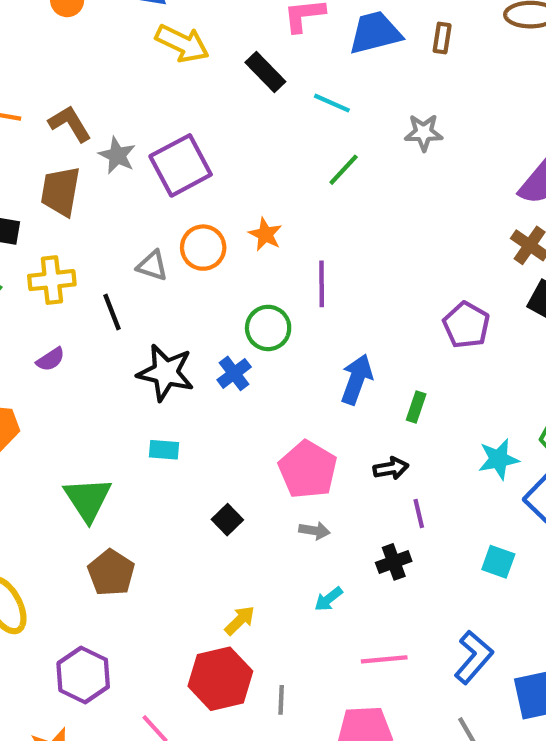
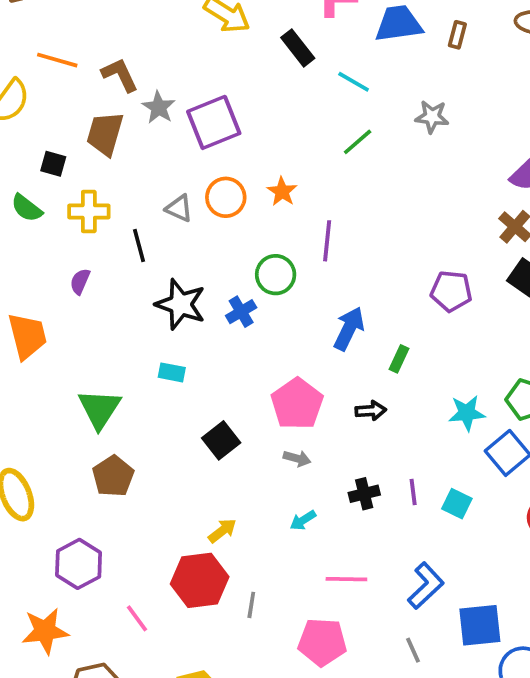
purple pentagon: (466, 325) -> (451, 291), turned -30
purple semicircle: (50, 359) -> (80, 281), turned 140
purple line: (419, 513) -> (413, 492), moved
black square: (227, 520) -> (221, 440), size x1.4

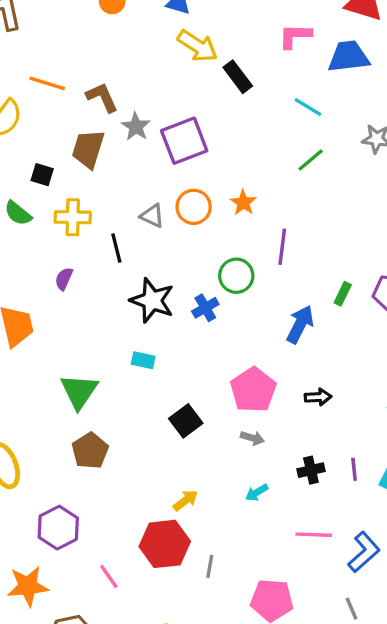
black rectangle: (298, 48) -> (238, 77), moved
green rectangle: (399, 359) -> (343, 294), moved
pink line: (346, 579) -> (314, 535), moved

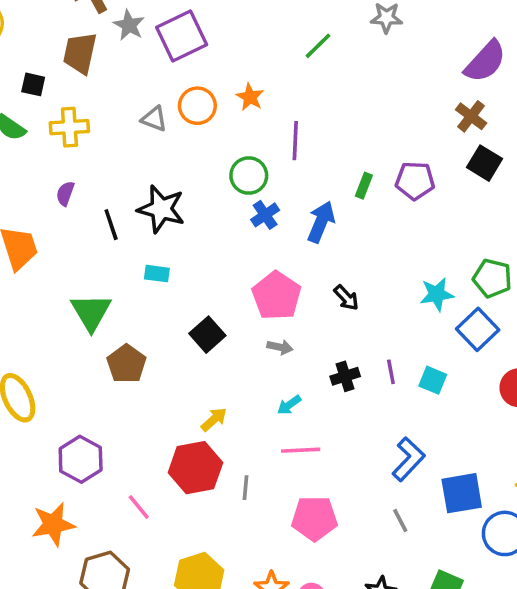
black line: (116, 248) -> (111, 225), moved
blue cross: (205, 308) -> (265, 215), moved
black arrow: (318, 397) -> (346, 298), turned 55
brown pentagon: (90, 451) -> (126, 364), moved
pink line: (314, 535) -> (301, 450), moved

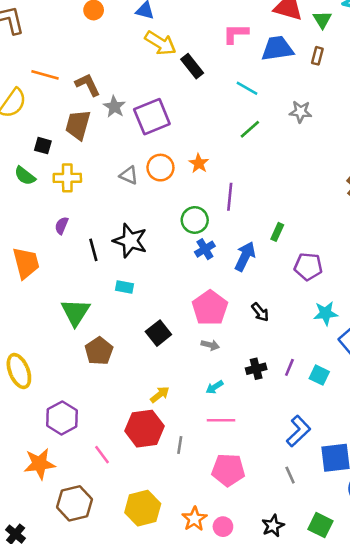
purple pentagon: (415, 181) -> (308, 267), moved
purple line: (391, 372) -> (289, 367), turned 30

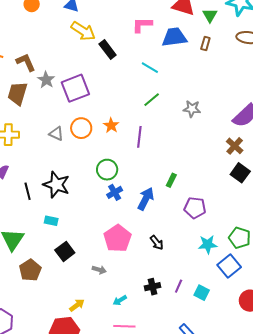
gray star: (300, 112) -> (192, 109), moved
purple line: (230, 197) -> (139, 137), moved
black square: (158, 333) -> (65, 251), moved
gray arrow: (210, 345) -> (99, 270), moved

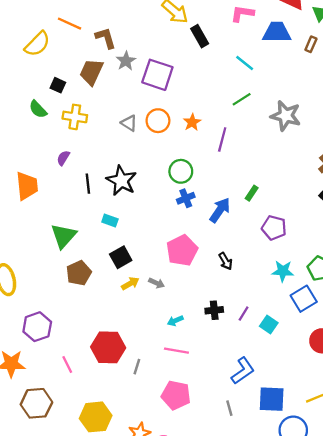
purple square: (75, 88) -> (157, 75), turned 32
gray star: (192, 109) -> (286, 116), size x1.5
yellow arrow: (77, 305) -> (130, 283), moved

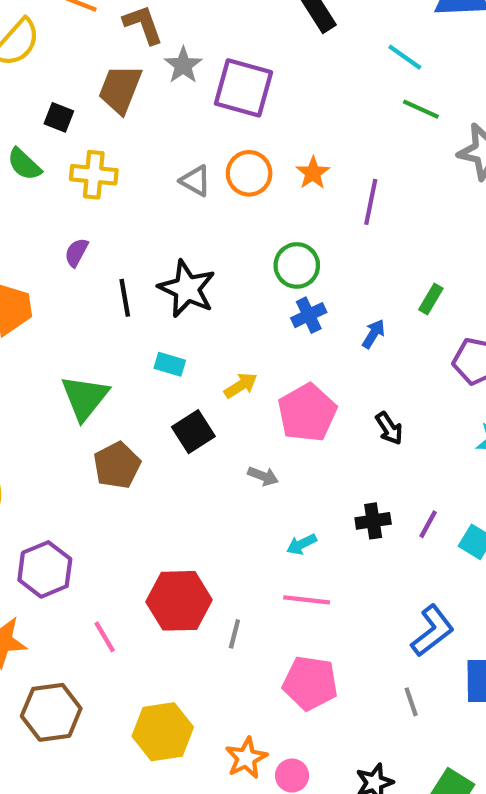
green line: (242, 99) -> (421, 109), moved, turned 60
blue arrow: (220, 210) -> (374, 334), size x0.6
yellow arrow: (130, 283) -> (241, 385), moved

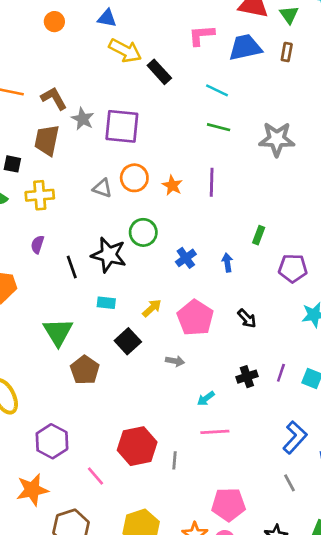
green line: (421, 109) -> (219, 127), moved
orange star: (313, 173) -> (172, 185), moved
green circle: (297, 265) -> (143, 232), moved
blue arrow: (374, 334) -> (227, 262), turned -30
pink pentagon: (310, 683) -> (228, 504), moved

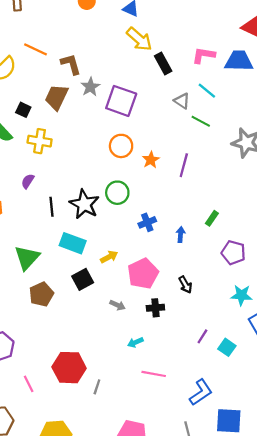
pink L-shape: (201, 35) -> (204, 55), moved
gray triangle: (102, 188) -> (182, 101), moved
cyan rectangle: (106, 303) -> (73, 243), size x1.6
black cross: (247, 377) -> (155, 308), moved
pink line: (215, 432) -> (154, 374), moved

